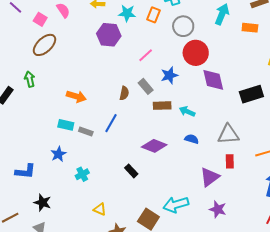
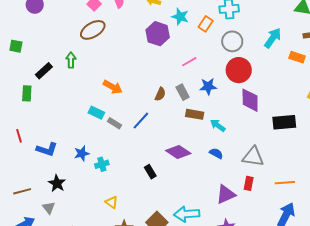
blue star: (58, 154) -> (82, 153), moved

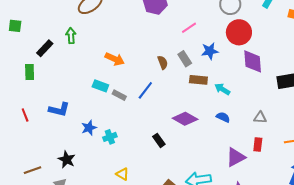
brown semicircle: (160, 94) -> (163, 63), turned -40
blue L-shape: (47, 149) -> (59, 109), moved
gray triangle: (253, 157) -> (260, 118), size x0.6

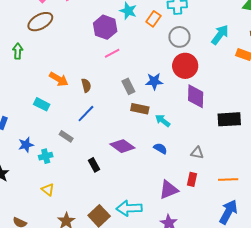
pink line: (189, 28) -> (112, 53), moved
brown semicircle: (163, 63) -> (86, 85), moved
gray rectangle: (119, 95) -> (66, 136), moved
yellow triangle: (122, 174) -> (48, 190), moved

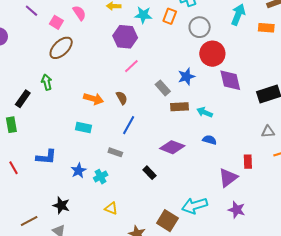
pink line: (112, 53) -> (131, 66), moved
gray triangle: (197, 153) -> (268, 132), moved

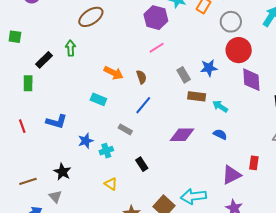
purple diamond: (172, 147) -> (182, 135), turned -30
black rectangle: (150, 173) -> (142, 164), moved

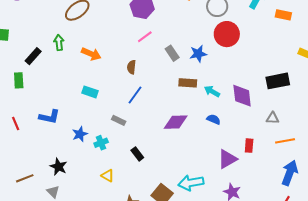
orange arrow: (114, 73) -> (91, 54), moved
gray rectangle: (184, 75) -> (172, 53), moved
brown semicircle: (141, 77) -> (131, 67), turned -152
purple diamond: (251, 80) -> (242, 96), moved

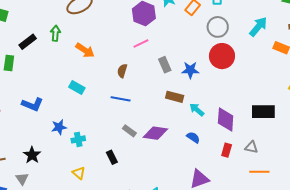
blue line: (135, 95) -> (121, 99), turned 54
gray rectangle: (119, 120) -> (129, 131), moved
red rectangle: (249, 146) -> (227, 150), moved

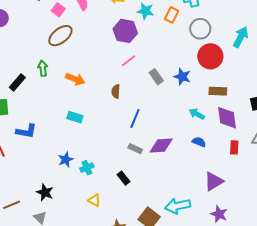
cyan arrow: (258, 27) -> (241, 37), moved
blue star: (190, 70) -> (182, 77), turned 30
brown rectangle: (175, 97) -> (218, 91), moved
blue line: (121, 99) -> (135, 119), moved, turned -66
blue L-shape: (32, 104) -> (26, 131), moved

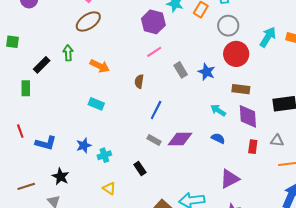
blue L-shape: (26, 131) -> (46, 143), moved

